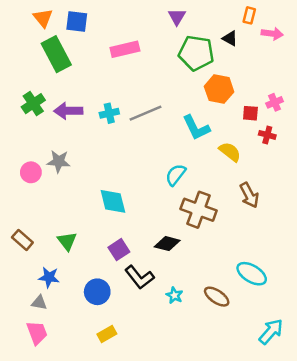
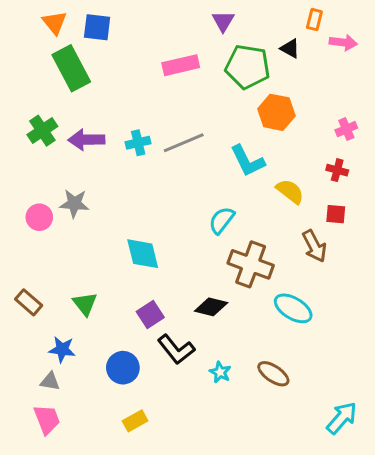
pink rectangle: (125, 49) -> (181, 65), moved
red square: (250, 113) -> (336, 214), moved
cyan ellipse: (252, 274) -> (293, 308), moved

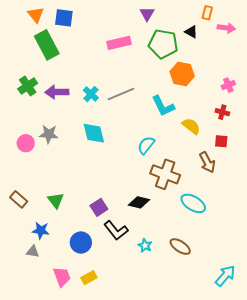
cyan cross: (138, 143) -> (91, 94), turned -35
cyan diamond: (143, 254) -> (94, 133), moved
pink trapezoid: (47, 419) -> (62, 277), moved

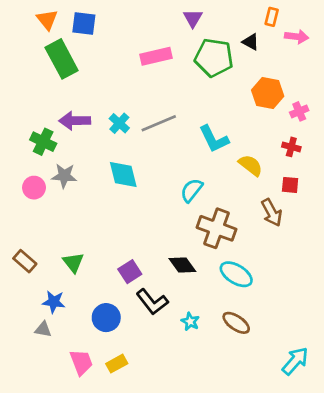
orange hexagon: (182, 74) -> (268, 93), moved
green cross: (28, 86) -> (43, 142), moved, turned -30
black diamond: (139, 202) -> (182, 265), turned 40
cyan ellipse: (193, 203) -> (236, 274), moved

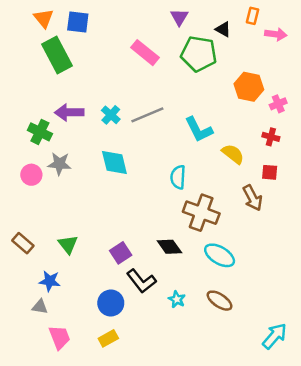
black triangle: (251, 42) -> (223, 29), moved
pink rectangle: (156, 56) -> (145, 53), turned 52
cyan semicircle: (192, 190) -> (178, 177), turned -35
blue circle: (106, 318) -> (111, 303), moved
pink trapezoid: (81, 362) -> (59, 337), moved

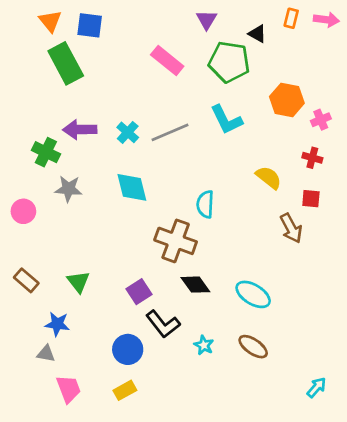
pink arrow: (276, 34) -> (326, 20), moved
cyan L-shape: (199, 130) -> (226, 120), moved
pink circle: (31, 175) -> (23, 211), moved
brown cross: (201, 213) -> (176, 241), moved
cyan arrow: (275, 336) -> (317, 387), size x0.7

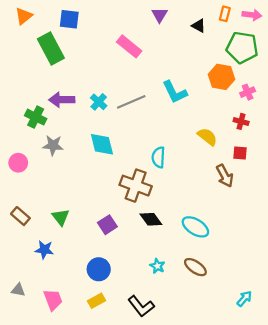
orange triangle: (50, 21) -> (24, 16), moved, turned 30
green pentagon: (229, 62) -> (242, 48), moved
black L-shape: (163, 324) -> (141, 306), moved
gray triangle: (46, 354) -> (18, 290), moved

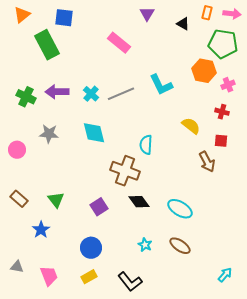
green cross: (36, 117) -> (26, 97), moved
blue star: (44, 250) -> (41, 230), turned 30

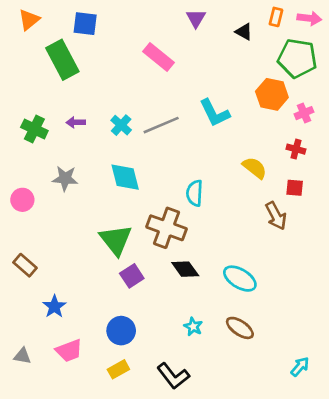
purple arrow: (57, 92) -> (76, 122), size x0.6
green triangle: (56, 200) -> (116, 240), moved, size x1.5
pink trapezoid: (49, 276) -> (69, 351), moved, turned 90

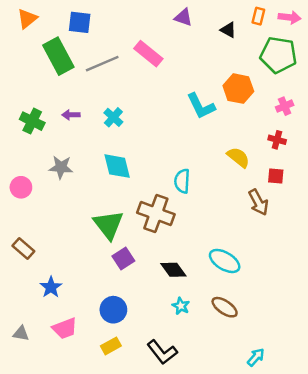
purple triangle: (196, 18) -> (183, 17), turned -42
orange hexagon: (272, 94) -> (238, 89), moved
gray line: (161, 125) -> (102, 64), moved
black diamond: (185, 269) -> (173, 270), moved
cyan arrow: (300, 367) -> (256, 357), moved

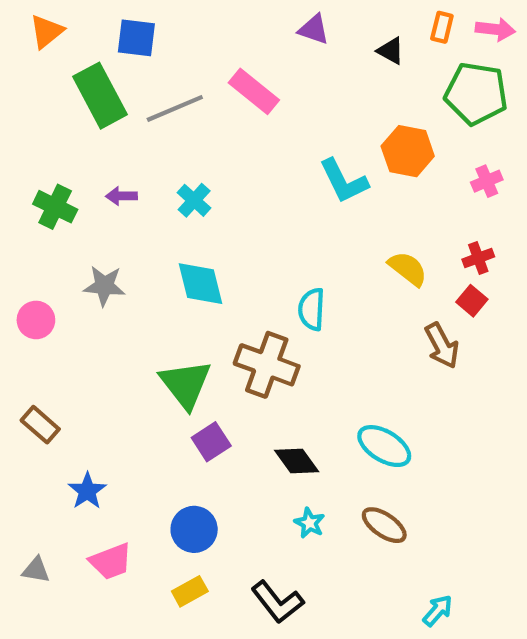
red cross: (277, 140) -> (478, 258), moved, turned -35
red square: (276, 176) -> (472, 301), turned 35

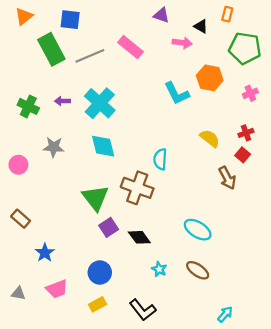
pink arrow: (495, 29) -> (182, 43), moved
cyan cross: (194, 200) -> (100, 103), size x1.8
black diamond: (297, 461) -> (139, 237), moved

